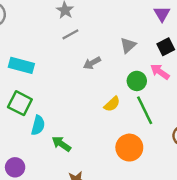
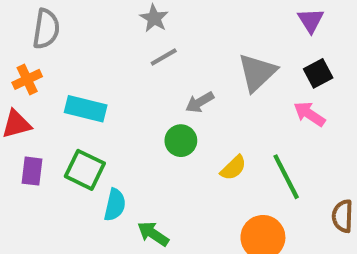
gray triangle: (128, 45) -> (257, 73), size x1.5
green circle: (137, 81) -> (181, 141), moved

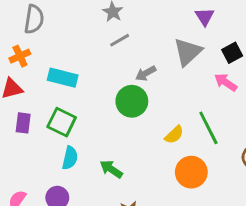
purple triangle: (311, 20) -> (205, 17), moved
green circle: (181, 141) -> (132, 101), size x1.4
yellow semicircle: (233, 168) -> (174, 135), moved
cyan semicircle: (115, 205) -> (70, 158), moved

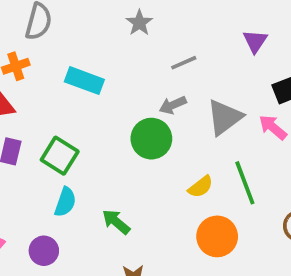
gray line: (120, 40) -> (184, 63), moved
gray triangle: (188, 52) -> (225, 117), moved
cyan rectangle: (63, 78) -> (84, 81), moved

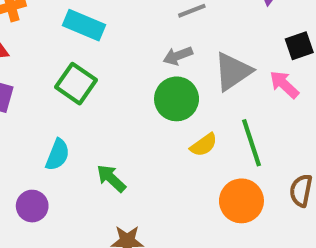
green circle: (151, 139) -> (177, 99), moved
green square: (60, 156) -> (76, 84), moved
orange circle: (217, 236) -> (241, 201), moved

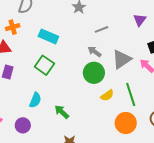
gray arrow: (178, 56) -> (95, 52), turned 56

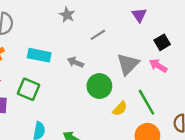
gray arrow: (95, 52) -> (75, 62), moved
green square: (44, 65) -> (29, 89), moved

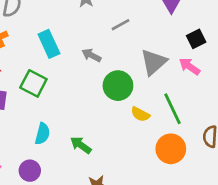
cyan rectangle: (39, 55) -> (49, 44), turned 50
yellow semicircle: (120, 109) -> (140, 114), turned 70

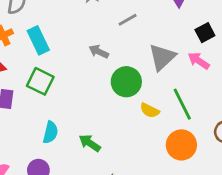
cyan rectangle: (49, 44) -> (38, 40), moved

